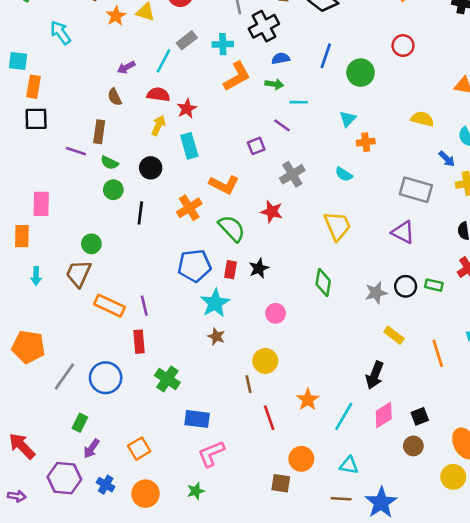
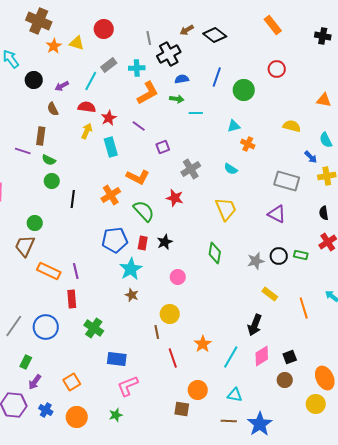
cyan triangle: (348, 119) -> (234, 126), turned 32
purple line: (282, 125) -> (139, 126), moved
orange cross: (366, 142) -> (248, 144), turned 32
black circle: (151, 168) -> (34, 80), moved

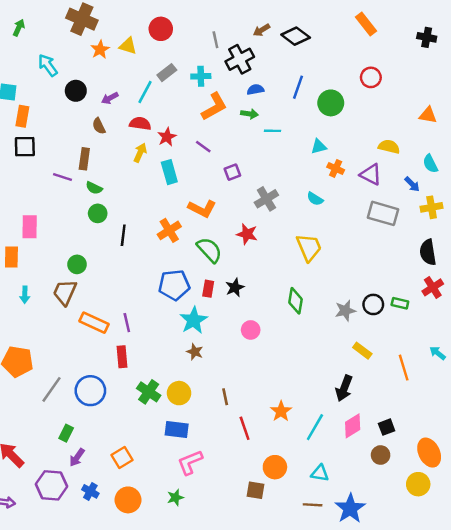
black semicircle: (324, 213) -> (428, 252), size x1.5
purple triangle: (277, 214) -> (371, 175), moved
yellow circle: (170, 314) -> (179, 393), moved

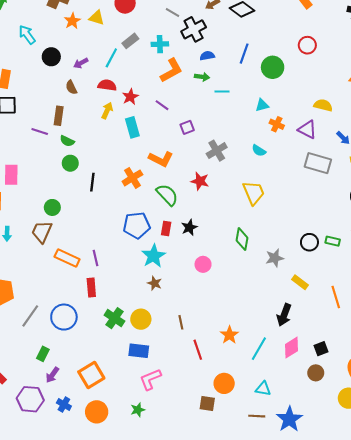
gray line: (215, 40) -> (172, 13), turned -48
gray star: (345, 311) -> (275, 258), moved
orange square: (122, 457) -> (91, 375), size x1.4

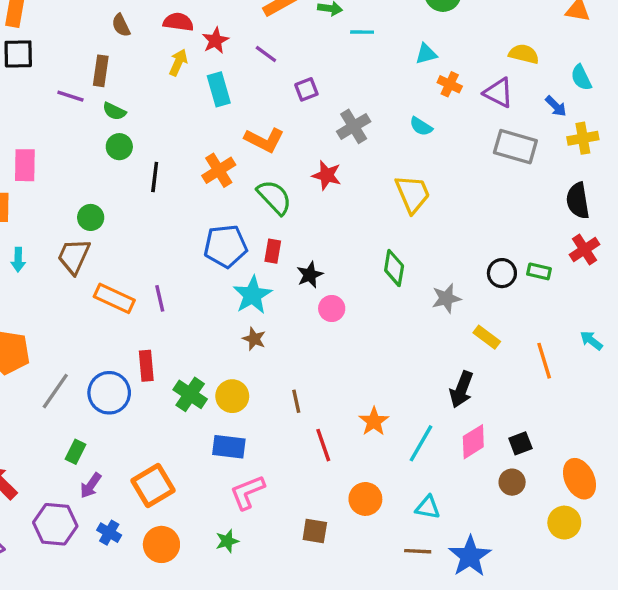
black star: (189, 227) -> (310, 275), moved
red rectangle: (91, 288) -> (146, 366), moved
brown square: (207, 403) -> (315, 531), moved

